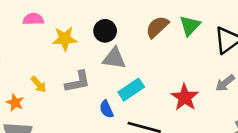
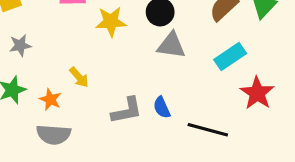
gray L-shape: (78, 82) -> (127, 111), moved
cyan rectangle: (131, 90) -> (230, 57), moved

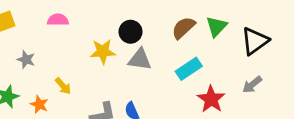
yellow star: (111, 22) -> (103, 52), moved
gray star: (20, 45) -> (26, 60), moved, turned 30

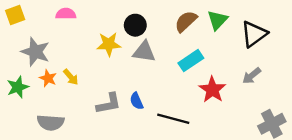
gray star: (26, 60) -> (35, 52), size x1.6
orange star: (39, 104) -> (48, 78), moved

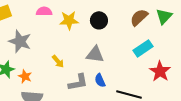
yellow star: (109, 44) -> (69, 20), moved
gray triangle: (144, 52) -> (95, 54), moved
yellow arrow: (71, 77) -> (58, 61), moved
orange star: (48, 78) -> (25, 76), moved

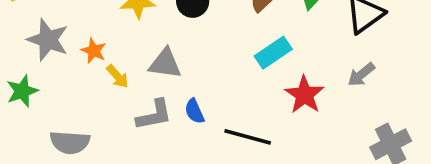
gray triangle: (95, 54) -> (165, 64), moved
orange star: (25, 76) -> (94, 51), moved

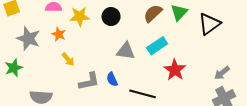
orange star: (94, 51) -> (59, 34), moved
gray triangle: (165, 64) -> (126, 51), moved
gray arrow: (361, 75) -> (222, 73), moved

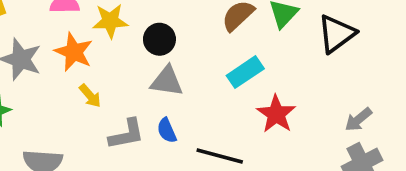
black circle: (111, 17) -> (159, 39), moved
orange star: (59, 34) -> (74, 52), size x1.5
gray triangle: (126, 51) -> (167, 81), moved

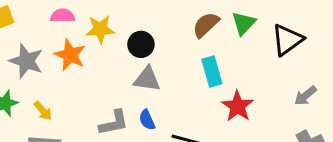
cyan rectangle: (245, 72) -> (212, 72), turned -72
yellow arrow: (90, 96) -> (43, 111), moved
gray arrow: (358, 120) -> (305, 96), moved

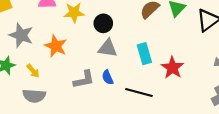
orange star: (70, 55) -> (56, 46), moved
cyan rectangle: (212, 72) -> (144, 54), moved

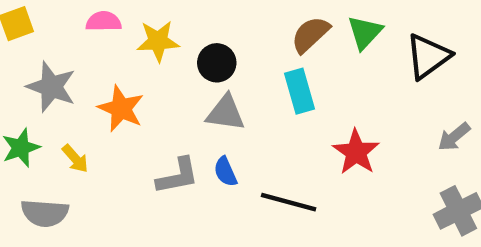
cyan rectangle: (144, 54) -> (299, 91), moved
gray semicircle: (34, 96) -> (45, 213), moved

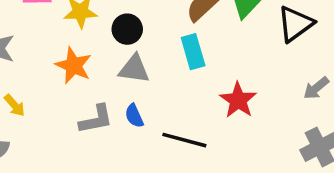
orange star: (121, 109) -> (73, 66), moved

